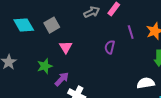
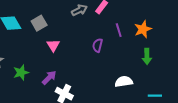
green star: (45, 66) -> (21, 73), moved
white semicircle: (146, 83) -> (124, 82), moved

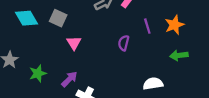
gray square: (39, 23) -> (58, 18), turned -35
green arrow: (147, 56) -> (179, 55), turned 84

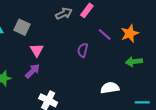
purple line: (147, 26) -> (105, 34), turned -32
purple arrow: (69, 79) -> (32, 71), moved

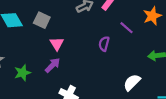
orange star: (130, 33) -> (152, 16), moved
white semicircle: (110, 88) -> (132, 82), turned -36

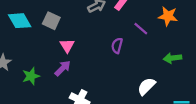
orange star: (152, 16) -> (168, 16), turned 30

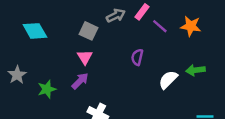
gray square: (51, 21) -> (88, 31), moved
purple line: (141, 29) -> (160, 26), moved
white semicircle: (146, 86) -> (168, 80), moved

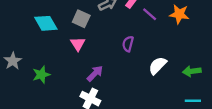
cyan diamond: (35, 31) -> (46, 23), moved
green arrow: (195, 70) -> (192, 71), moved
purple arrow: (80, 81) -> (95, 73), moved

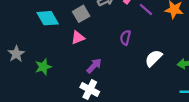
gray square: (81, 19) -> (81, 14), turned 35
pink triangle: (78, 44) -> (78, 38), turned 40

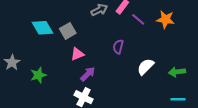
gray square: (81, 14) -> (68, 31), moved
pink triangle: (78, 38) -> (77, 54), moved

